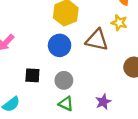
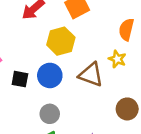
black square: (32, 75) -> (20, 79), moved

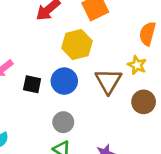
brown triangle: (91, 75) -> (108, 81), turned 40
brown circle: (127, 109) -> (144, 102), moved

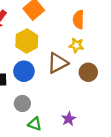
brown triangle: (108, 81) -> (58, 63), turned 45
gray circle: (63, 122) -> (22, 103), moved

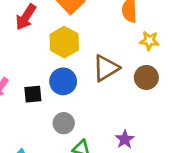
yellow star: (76, 45) -> (149, 41), moved

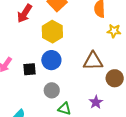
brown triangle: (106, 68) -> (93, 61), moved, turned 30
brown circle: (146, 77) -> (115, 78), moved

